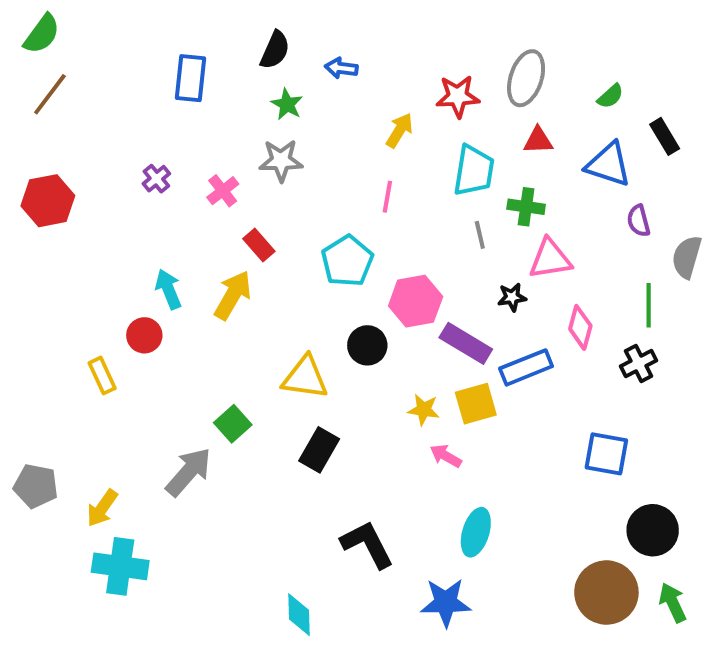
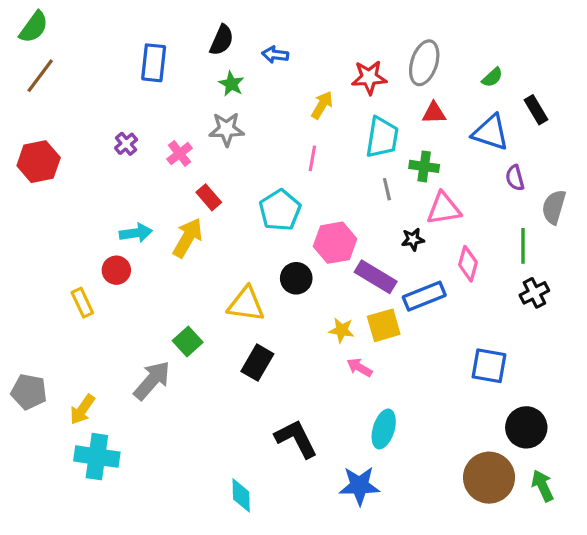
cyan arrow: (168, 289) -> (136, 233), turned 104
black cross: (639, 363) -> (534, 293), moved

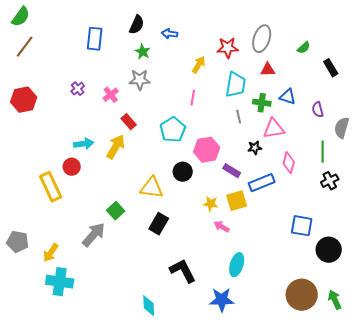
blue triangle: (491, 132) -> (288, 97), moved, size x0.7
purple rectangle: (376, 277) -> (232, 171), size x0.7
yellow rectangle: (82, 303) -> (51, 187), size x1.6
black circle: (526, 427) -> (329, 250), moved

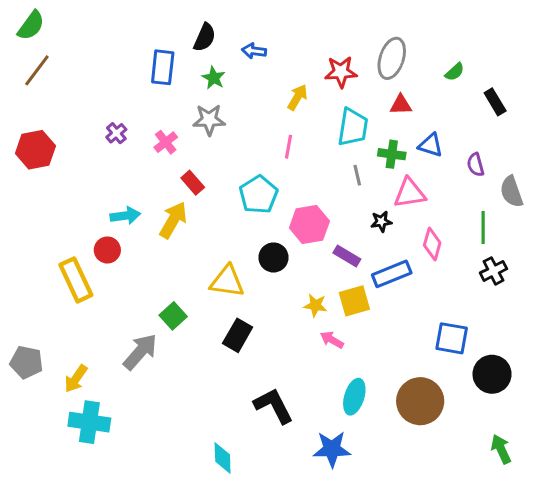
blue rectangle: (95, 39) -> (163, 67), moved
gray semicircle: (342, 128) -> (511, 192), turned -35
brown circle: (302, 295) -> (420, 401), moved

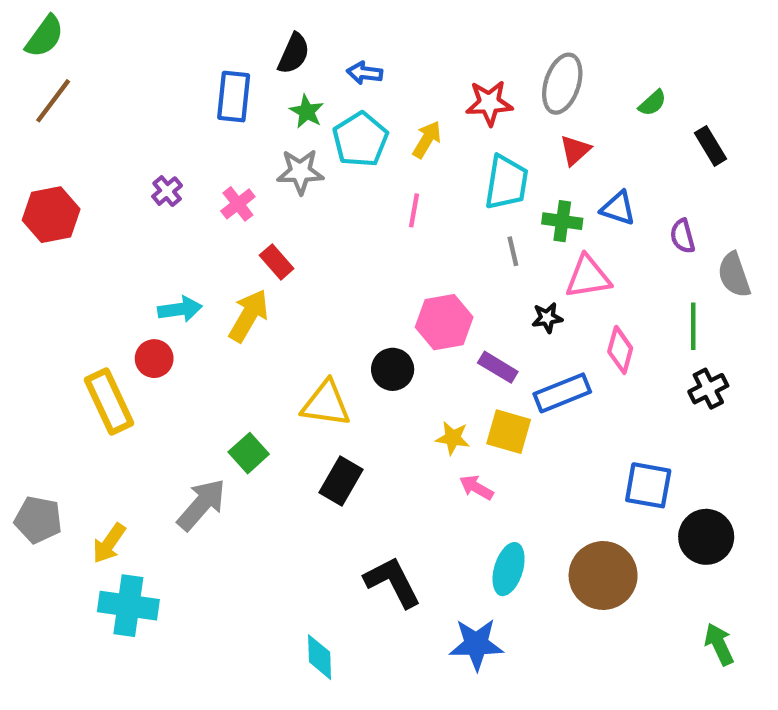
red triangle: (401, 105) -> (575, 150), turned -40
cyan pentagon: (259, 195) -> (360, 139), moved
yellow square: (354, 301) -> (509, 432), turned 32

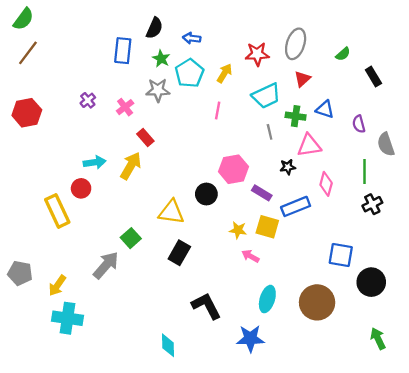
cyan trapezoid: (506, 182) -> (266, 96), turned 56

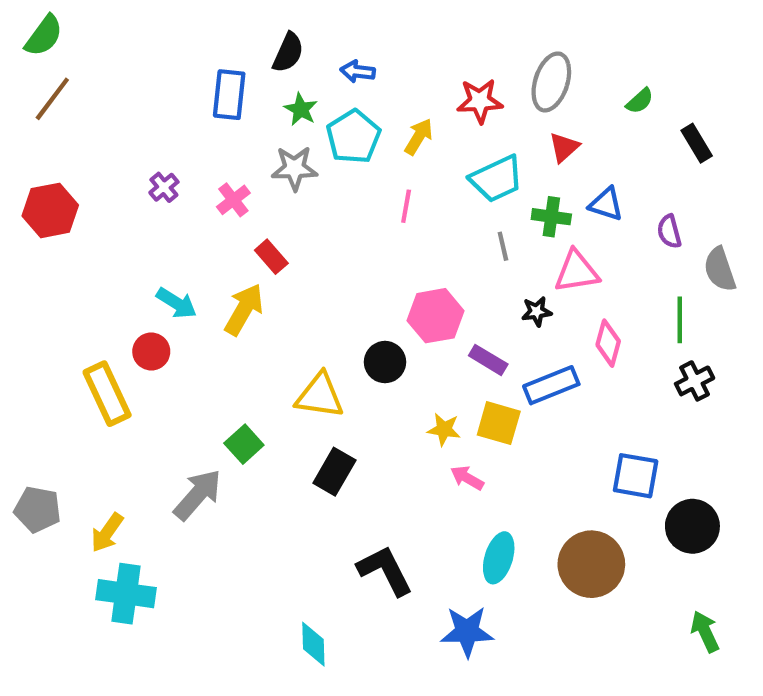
cyan arrow: (95, 162) -> (177, 303), turned 40

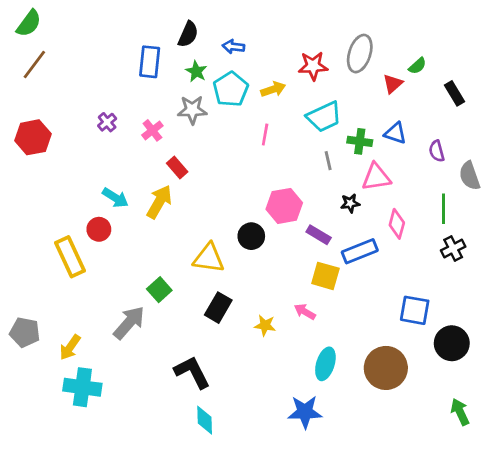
yellow arrow: (419, 137) -> (273, 89), turned 40
red triangle: (564, 147) -> (393, 84), moved
yellow star: (444, 429) -> (265, 325), moved
black L-shape: (385, 570) -> (192, 372), moved

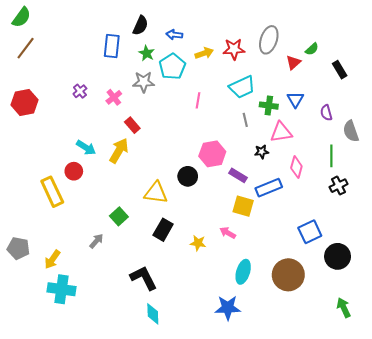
yellow arrow: (273, 89) -> (204, 53), moved
blue triangle: (395, 133) -> (295, 99), turned 42
blue square: (415, 310) -> (310, 232), turned -35
gray arrow: (129, 323) -> (96, 241), size x0.6

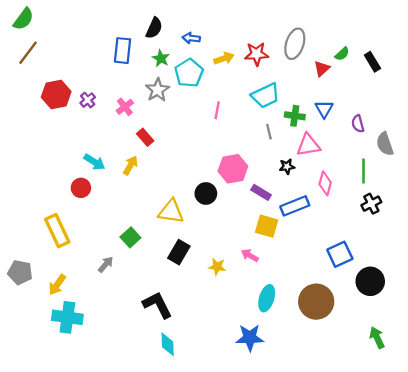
black rectangle: (340, 70) -> (372, 62), moved
gray star: (144, 82) -> (157, 90), turned -30
red hexagon: (25, 102) -> (56, 94), moved
yellow arrow: (119, 151) -> (130, 165), size x0.7
yellow rectangle: (52, 192) -> (57, 231), moved

